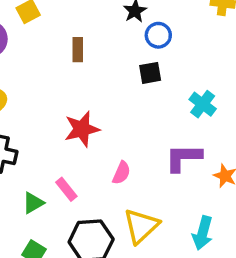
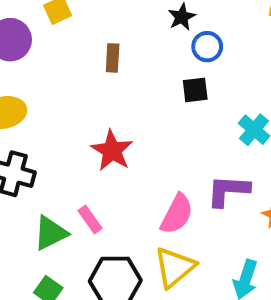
red star: (82, 129) -> (112, 151), turned -30
pink semicircle: (121, 173) -> (177, 214), moved, size x1.5
green triangle: (33, 203) -> (50, 233), size x1.4

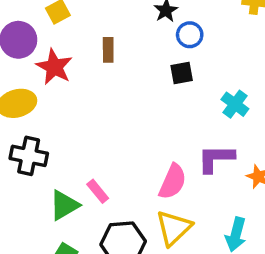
red star: (112, 151) -> (54, 67), moved

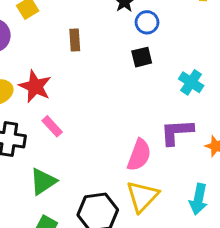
red star: (54, 67) -> (35, 86), moved
pink rectangle: (98, 191) -> (52, 126), moved

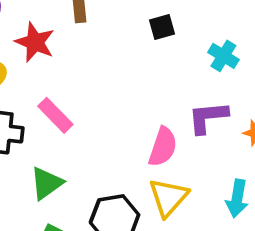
red star: (35, 86) -> (35, 42), moved
pink rectangle: (52, 126) -> (55, 115), size x1.4

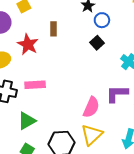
black square: (162, 27) -> (97, 43), turned -32
pink rectangle: (55, 115) -> (35, 85), turned -54

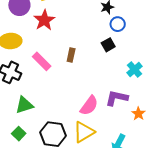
brown rectangle: (54, 29) -> (71, 55), moved
red star: (28, 44) -> (44, 20), moved
pink rectangle: (35, 85) -> (42, 61), moved, turned 36

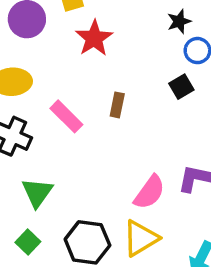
red star: (44, 20) -> (94, 38), moved
green triangle: (24, 105) -> (37, 193), turned -36

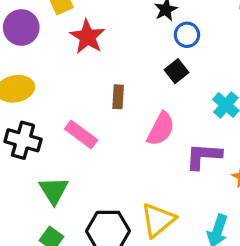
pink rectangle: (66, 116) -> (81, 134), moved
pink semicircle: (149, 192) -> (161, 129), moved

